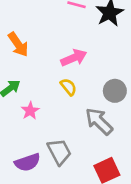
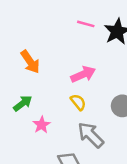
gray arrow: (99, 121) -> (91, 135), moved

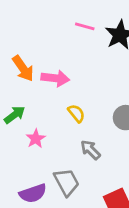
pink arrow: (83, 74) -> (55, 78), moved, turned 30
gray arrow: (91, 135) -> (90, 150), size x0.7

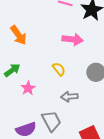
pink arrow: (55, 78) -> (73, 39), moved
gray arrow: (90, 150) -> (69, 97), turned -49

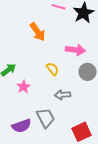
orange arrow: (19, 35) -> (37, 32), moved
pink arrow: (73, 39) -> (75, 50), moved

